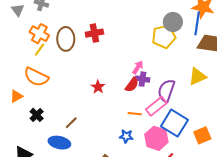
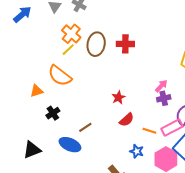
purple cross: (143, 79) -> (164, 98), turned -32
red semicircle: (132, 85) -> (127, 120), moved

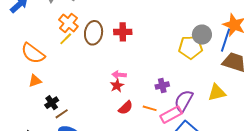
orange semicircle: (60, 76) -> (33, 53), moved
pink arrow: (161, 86) -> (119, 75), moved, turned -128
brown line: (85, 127) -> (62, 114), moved
orange line: (149, 131) -> (150, 108), moved

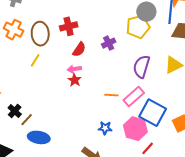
yellow line: (66, 39) -> (35, 60), moved
purple cross: (162, 86) -> (109, 43), moved
purple semicircle: (184, 101) -> (141, 67), moved
red semicircle: (126, 108) -> (79, 49), moved

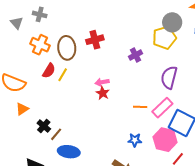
red semicircle: (79, 49) -> (49, 71), moved

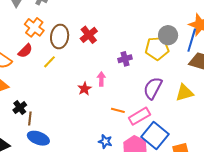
red cross: (95, 40) -> (89, 35), turned -36
red semicircle: (49, 71) -> (25, 51), moved
pink arrow: (102, 82) -> (101, 79), moved, turned 88
brown line: (56, 134) -> (30, 118), turned -48

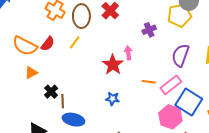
red semicircle: (25, 51) -> (48, 44), moved
red star: (84, 89) -> (113, 65), size x1.5
blue star: (105, 142) -> (112, 99), moved

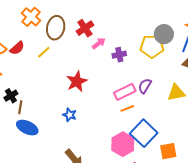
pink arrow: (128, 53) -> (99, 43), moved, turned 48
purple semicircle: (180, 55) -> (145, 86), size x0.7
orange line: (149, 82) -> (127, 108), moved, turned -40
pink rectangle: (171, 85) -> (125, 92), moved

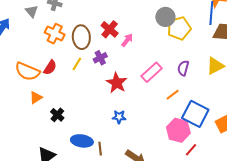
gray circle: (164, 34) -> (165, 17), moved
purple cross: (119, 55) -> (100, 58), moved
pink rectangle: (125, 92) -> (152, 72), moved
brown line: (20, 107) -> (100, 149), moved

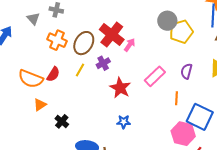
red cross: (110, 29) -> (112, 35), size x1.4
brown ellipse: (81, 37) -> (84, 43), turned 35
orange line: (173, 95) -> (177, 98), turned -48

